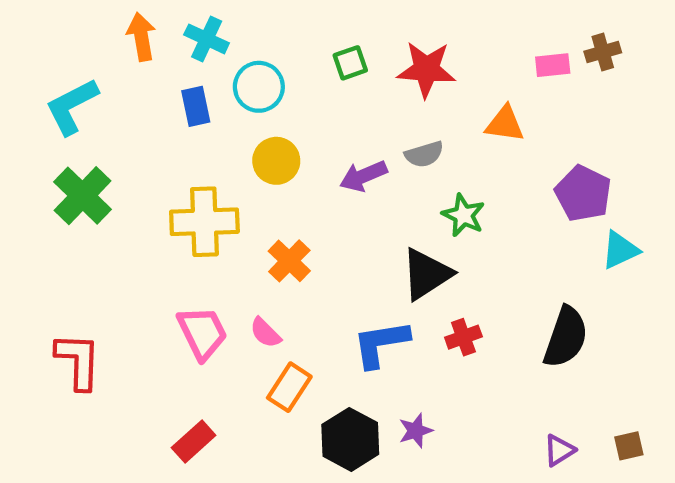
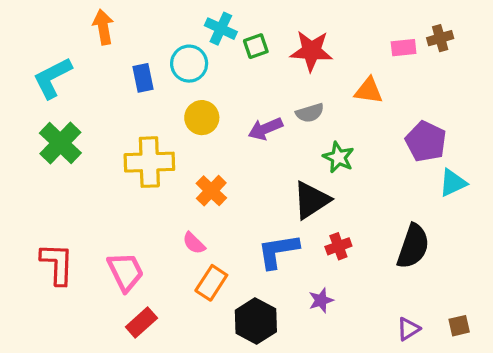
cyan cross: (207, 39) -> (221, 29), moved
pink trapezoid: (202, 333) -> (126, 272), moved
purple star: (416, 431) -> (321, 300), moved

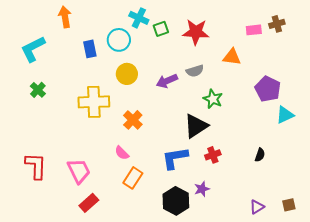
green cross: (60, 143) -> (38, 90), size x0.6
black semicircle: (413, 246) -> (260, 155), size x0.5
black hexagon: (256, 321) -> (176, 201), moved

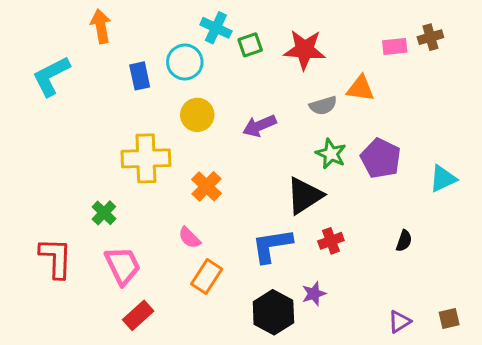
gray semicircle: (195, 71) -> (323, 106), moved
purple pentagon: (268, 89) -> (381, 158), moved
green cross: (38, 90) -> (104, 213), moved

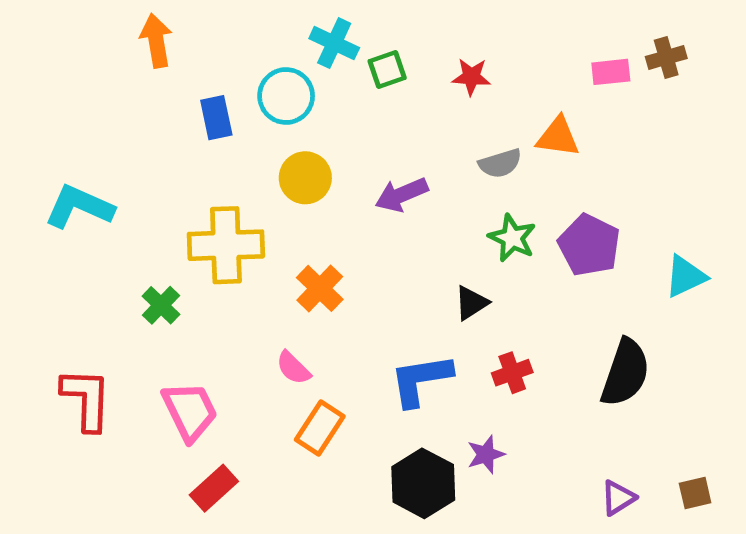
red star: (305, 50) -> (471, 77), size x0.6
cyan L-shape: (51, 76) -> (79, 207), moved, turned 51
black triangle: (305, 196) -> (471, 303), size x0.6
green cross: (104, 213) -> (161, 305), moved
black semicircle: (404, 241) -> (625, 373), size x2.0

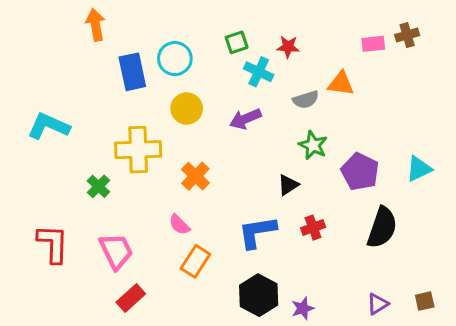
cyan cross: (334, 43) -> (259, 72), moved
blue rectangle: (216, 118) -> (132, 72), size x1.4
purple pentagon: (589, 245) -> (360, 172), moved
purple star: (486, 454) -> (303, 308), moved

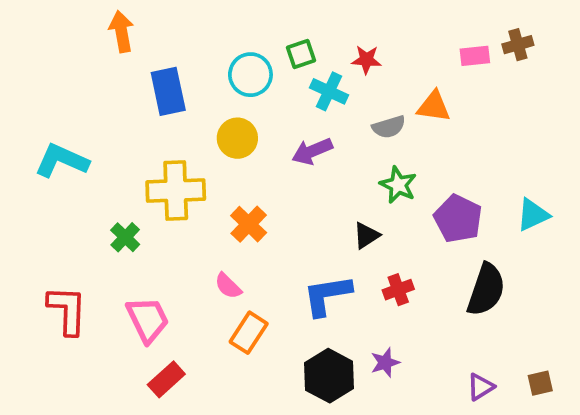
cyan circle: (175, 59) -> (250, 75), moved
purple star: (303, 308) -> (385, 363), moved

